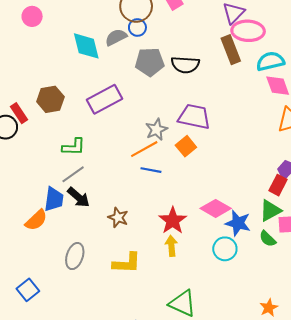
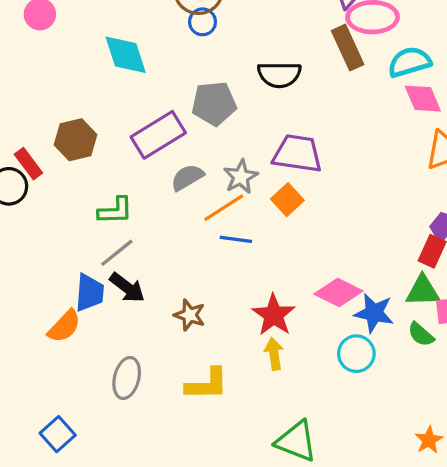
gray semicircle: (116, 37) -> (187, 177), moved
gray pentagon: (150, 62) -> (214, 104), moved
green triangle: (270, 211) -> (423, 291), turned 30

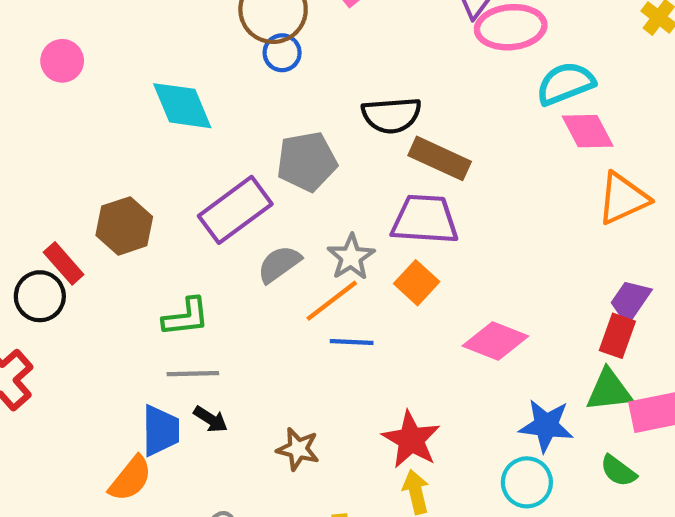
brown rectangle: (348, 48) -> (440, 158), moved, turned -36
gray line: (117, 253) -> (193, 374), turned 42
black arrow: (127, 288) -> (211, 419), size x0.7
pink diamond: (338, 292) -> (495, 341), moved
green semicircle: (421, 334) -> (618, 471), moved

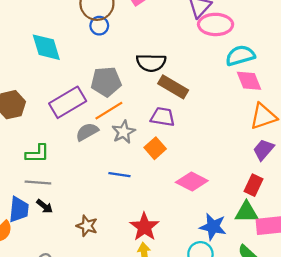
purple trapezoid: (425, 219) -> (163, 117), size x0.7
orange line: (332, 301) -> (109, 111), moved
purple trapezoid: (630, 301) -> (263, 150), moved

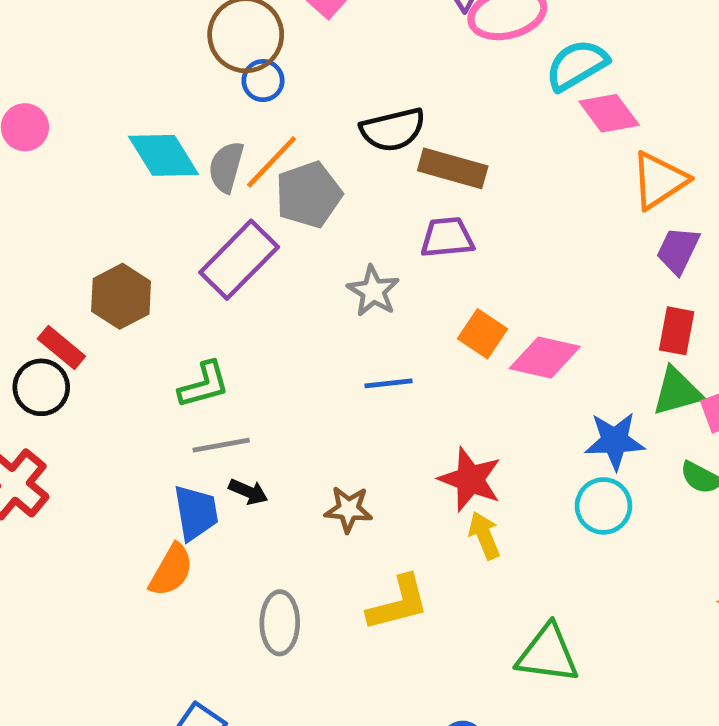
orange line: (109, 111) -> (272, 162), moved
gray semicircle: (87, 132) -> (226, 167), moved, turned -30
orange square: (155, 148) -> (483, 334), moved

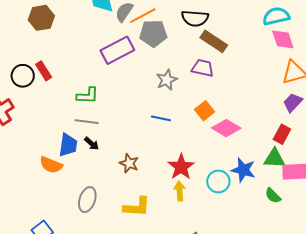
brown hexagon: (121, 296) -> (41, 18), moved
red rectangle: (61, 348) -> (44, 71), moved
cyan circle: (603, 506) -> (218, 181), moved
orange semicircle: (171, 570) -> (51, 165), turned 65

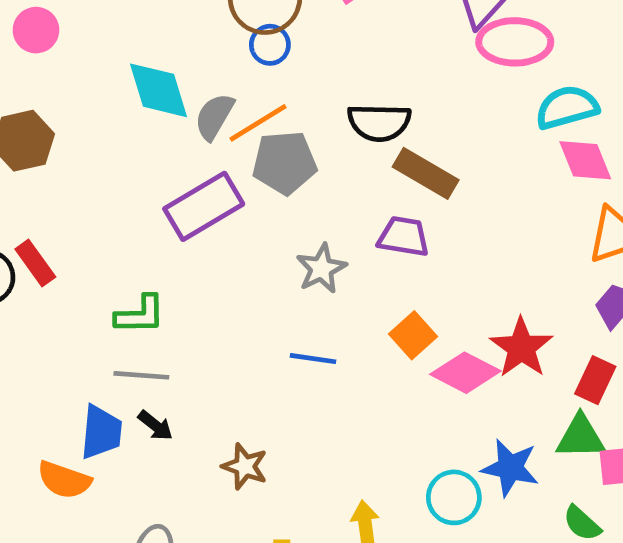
red star: (181, 167) -> (521, 348), moved

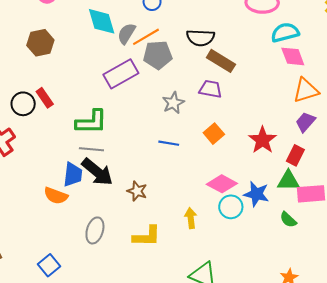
green L-shape: (140, 315) -> (91, 122), size x1.4
pink diamond: (465, 373) -> (222, 184), moved
black arrow: (155, 425) -> (97, 172), size x2.0

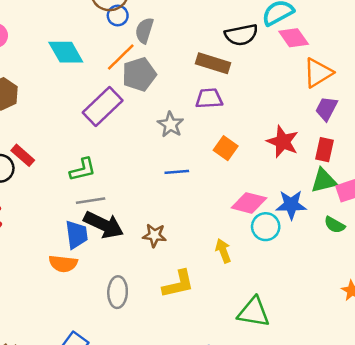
gray semicircle: (126, 34) -> (144, 30), moved
black semicircle: (200, 38) -> (241, 35), moved
green L-shape: (91, 122) -> (83, 170), size x0.7

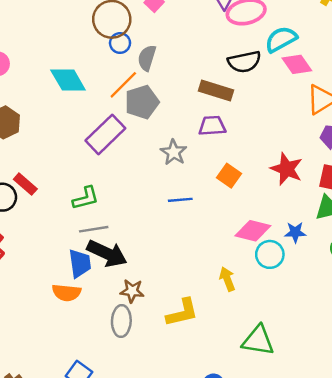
blue star: (291, 205) -> (295, 232), size x0.7
brown star: (154, 235) -> (132, 291), moved

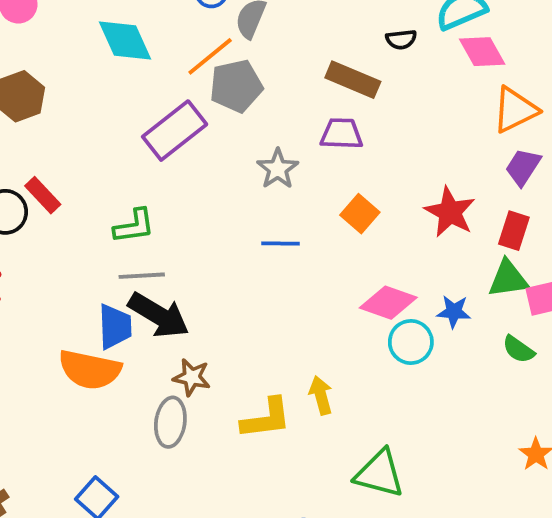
black semicircle: (244, 62) -> (401, 39), size x0.6
yellow arrow: (227, 279) -> (321, 395), moved
orange semicircle: (66, 293) -> (90, 370), size x1.4

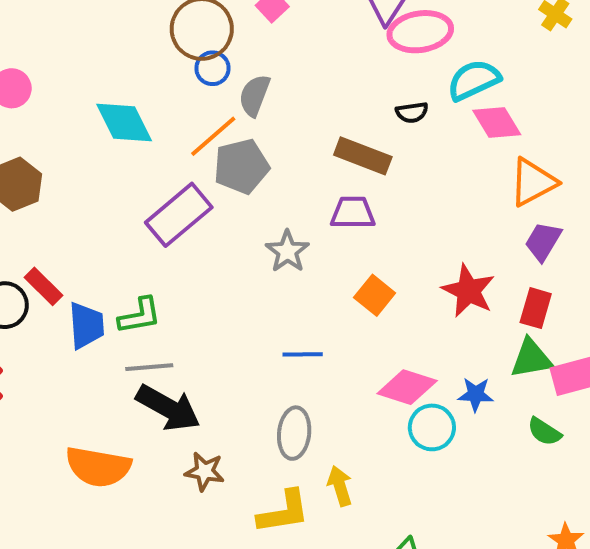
blue line: (281, 243) -> (303, 354), moved
blue trapezoid: (115, 327) -> (86, 325), moved
gray ellipse: (170, 422) -> (294, 433), moved

